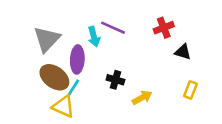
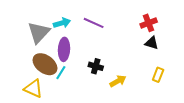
red cross: (164, 28) -> (149, 23), moved
cyan arrow: (94, 37) -> (62, 23), moved, turned -91
yellow triangle: (63, 106) -> (33, 88), moved

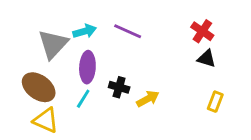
red cross: (149, 23) -> (202, 31), turned -35
brown ellipse: (45, 64) -> (39, 87), moved
black cross: (96, 66) -> (119, 87), moved
yellow arrow: (118, 81) -> (148, 99), moved

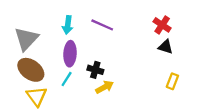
cyan arrow: (85, 31) -> (68, 25), turned 114
gray triangle: (53, 44) -> (26, 39), moved
yellow arrow: (148, 99) -> (105, 87), moved
yellow triangle: (46, 120) -> (37, 96), turned 30

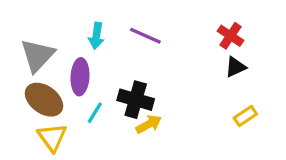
black triangle: (166, 47) -> (235, 67), turned -42
purple ellipse: (70, 54) -> (80, 77), moved
black cross: (95, 70) -> (136, 100), size x1.5
yellow rectangle: (172, 81) -> (245, 116), turned 35

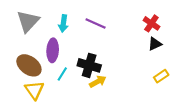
gray triangle: (37, 55) -> (28, 21), moved

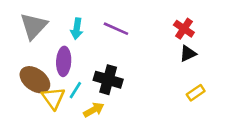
yellow arrow: (98, 82) -> (94, 110), moved
yellow triangle: (34, 90) -> (53, 98), moved

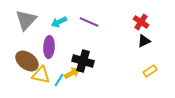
cyan arrow: (77, 29) -> (59, 22), turned 56
cyan line: (75, 90) -> (59, 80), moved
yellow triangle: (53, 98) -> (41, 75), turned -42
yellow arrow: (94, 110) -> (72, 73), moved

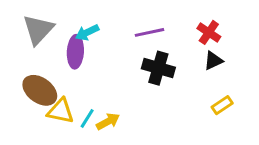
purple line: (89, 22) -> (150, 32), moved, turned -36
purple ellipse: (49, 47) -> (75, 52), moved
black cross: (83, 61) -> (158, 68), moved
yellow arrow: (72, 73) -> (108, 121), moved

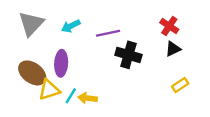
purple line: (150, 32) -> (108, 33), moved
purple ellipse: (75, 52) -> (61, 63), moved
yellow triangle: (61, 111) -> (49, 90), turned -30
yellow arrow: (108, 121) -> (88, 98), turned -144

